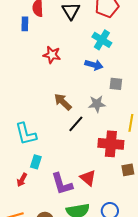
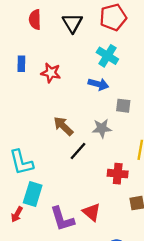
blue rectangle: (25, 24) -> (21, 64), moved
red cross: (111, 144) -> (118, 174), size x0.7
cyan rectangle: (36, 162) -> (33, 194), size x1.5

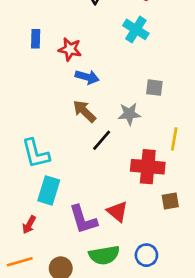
blue arrow: (98, 84) -> (87, 77), moved
red cross: (118, 174) -> (148, 167), size x1.4
red arrow: (17, 214) -> (29, 225), moved

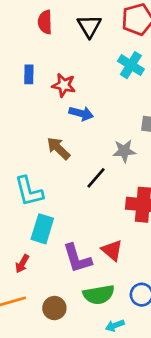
brown arrow: (84, 111) -> (58, 148), moved

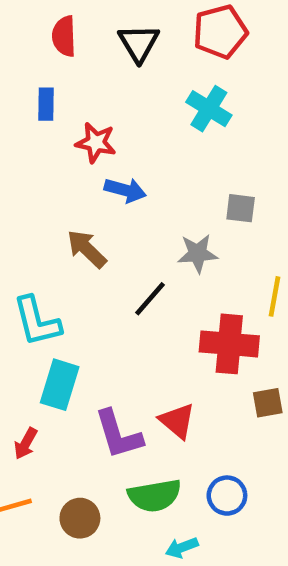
blue rectangle: (29, 74) -> (46, 104), moved

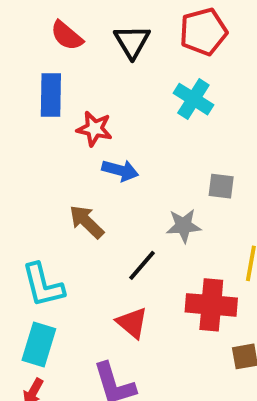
red semicircle: (64, 36) -> (67, 36), turned -48
blue rectangle: (46, 104) -> (51, 95), size x1.5
cyan rectangle: (60, 385) -> (39, 345), moved
red triangle: (177, 421) -> (132, 323), moved

